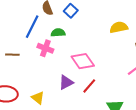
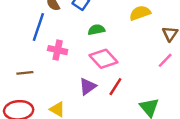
green semicircle: (58, 33) -> (96, 30), moved
brown line: (12, 55) -> (25, 73), moved

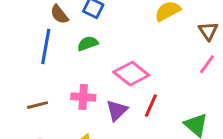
green semicircle: (96, 30) -> (88, 44), moved
pink cross: (58, 50) -> (83, 97), moved

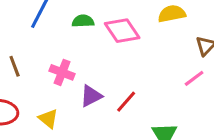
pink diamond: (131, 74) -> (122, 31), moved
brown line: (37, 105) -> (15, 66), turned 66

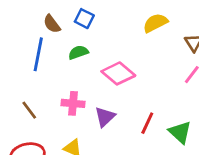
pink diamond: (122, 31) -> (118, 73), moved
red line: (126, 102) -> (147, 123), moved

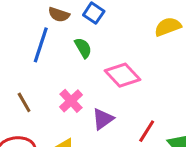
brown semicircle: (52, 24) -> (59, 15), turned -42
green semicircle: (78, 52) -> (83, 48), turned 72
pink cross: (73, 103) -> (71, 101), turned 35

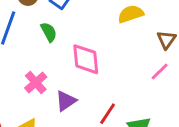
pink diamond: (122, 75) -> (86, 59), turned 36

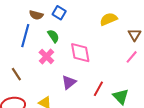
pink cross: (36, 83) -> (46, 57), moved

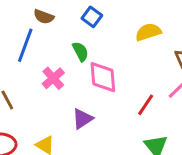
blue square: (59, 13) -> (92, 17), moved
green semicircle: (53, 36) -> (80, 52), moved
red line: (98, 89) -> (146, 105), moved

